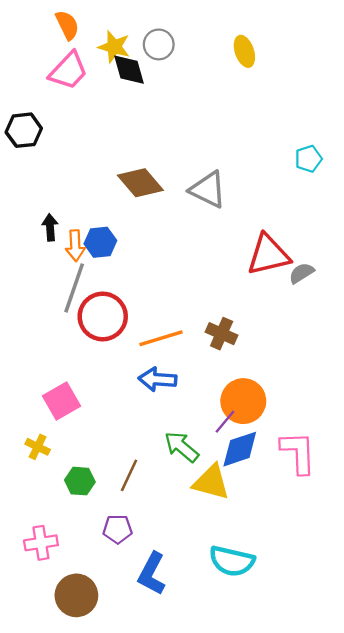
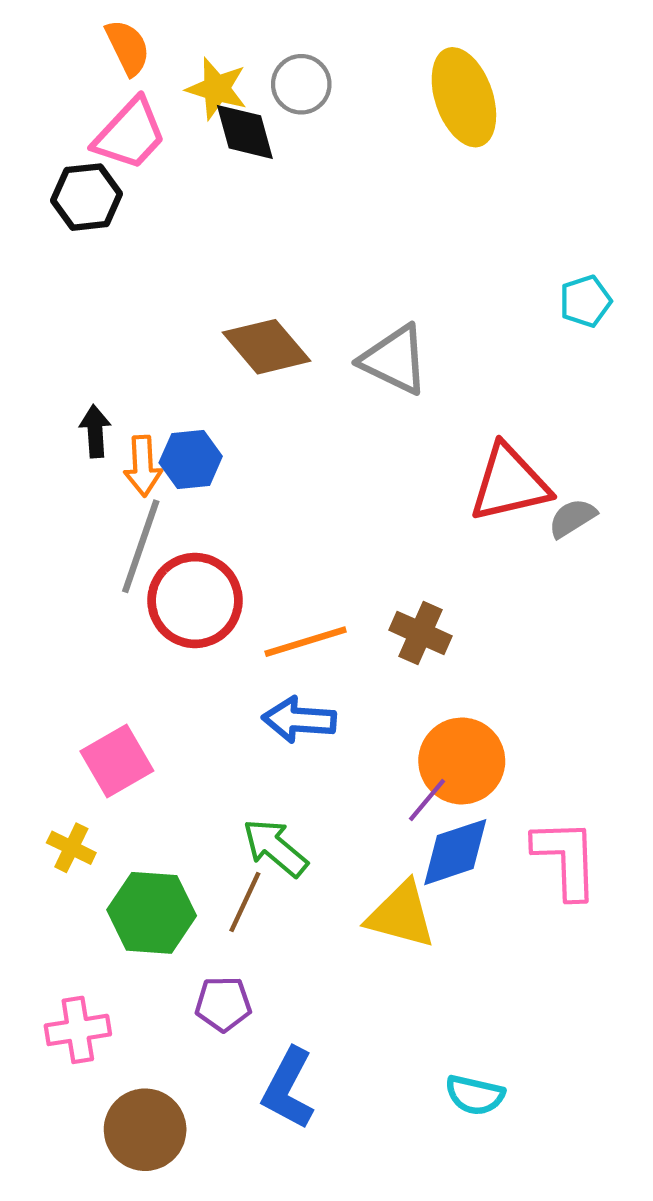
yellow ellipse: (244, 51) -> (464, 97), size x1.6
black hexagon: (24, 130) -> (87, 197), moved
green arrow: (182, 447) -> (275, 848), moved
green hexagon: (80, 481) -> (152, 913), size x1.5
cyan semicircle: (232, 561) -> (475, 1095), moved, size x0.7

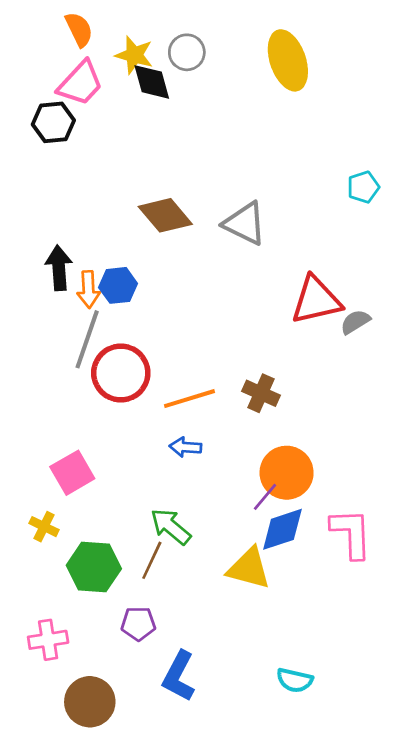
black arrow: (95, 431) -> (59, 268), size x1.4
blue arrow: (299, 720) -> (185, 447), size x0.7

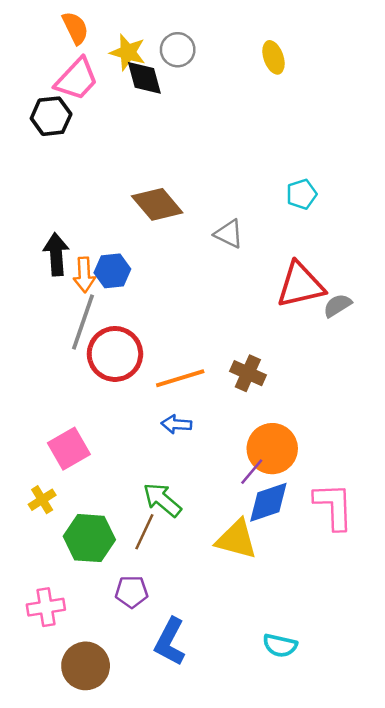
yellow ellipse: (288, 60) -> (273, 57), size x0.6
cyan pentagon: (363, 187) -> (302, 194), moved
gray triangle: (245, 223) -> (229, 234), moved, size x0.7
yellow cross: (44, 527) -> (42, 500), turned 32

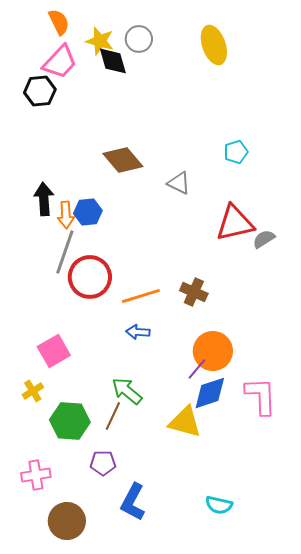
yellow ellipse: (273, 57) -> (214, 45), size x1.5

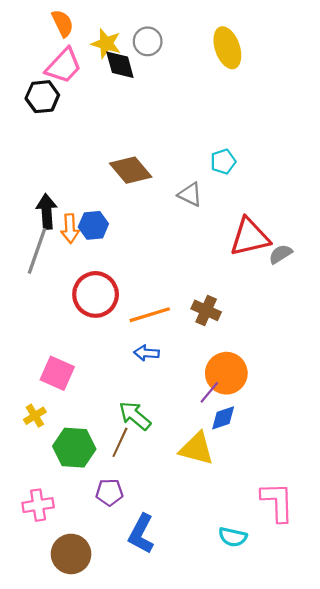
cyan pentagon: (236, 152) -> (223, 162), moved
gray line: (65, 252) -> (37, 251), moved
pink square: (54, 351) -> (57, 373), turned -36
blue diamond: (210, 393) -> (223, 418), size x0.7
pink L-shape: (261, 396) -> (277, 502), moved

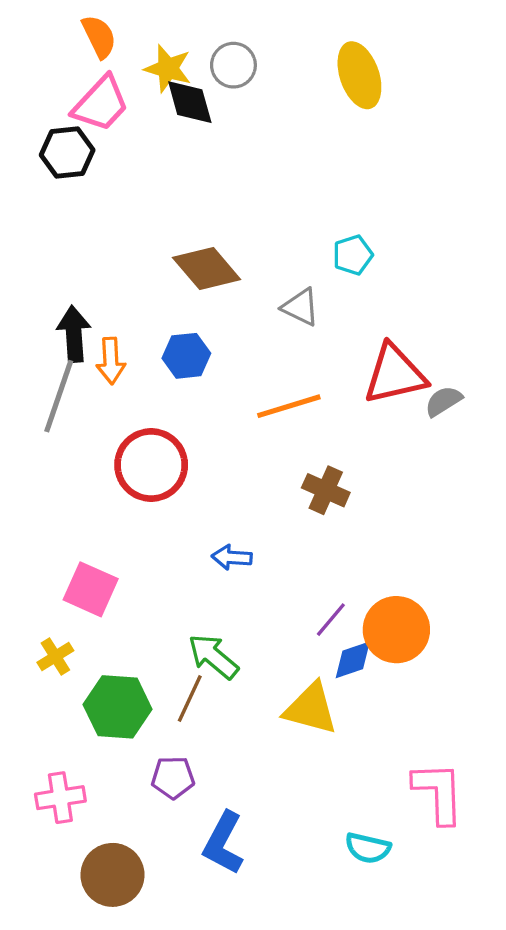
blue hexagon: (93, 225) -> (186, 356), moved
orange line: (150, 315) -> (289, 406), moved
orange circle: (226, 373) -> (396, 630), moved

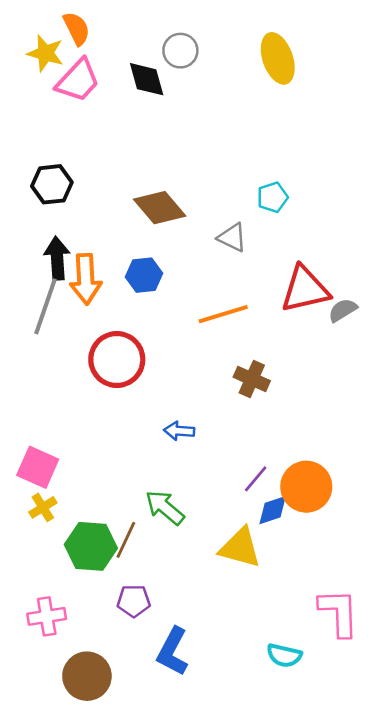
yellow star: (168, 69) -> (45, 53), moved
black hexagon: (67, 153) -> (52, 184), moved
orange arrow: (111, 361) -> (86, 279), size x1.4
pink square: (91, 589) -> (38, 467), moved
brown line: (190, 699) -> (126, 540), moved

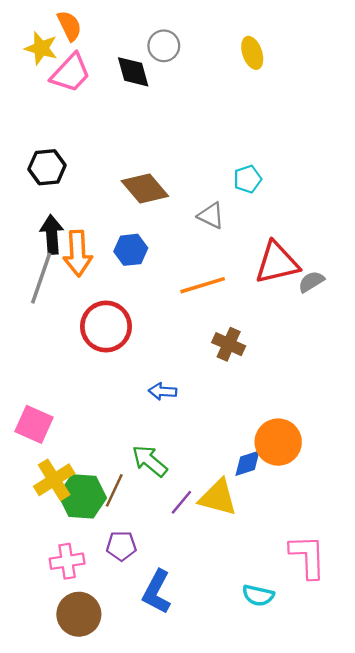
yellow ellipse: (278, 58) -> (252, 53), size x0.7
purple line: (256, 479) -> (181, 502), moved
yellow cross: (43, 507) -> (54, 480), moved, size x1.6
pink cross: (47, 616) -> (67, 561), moved

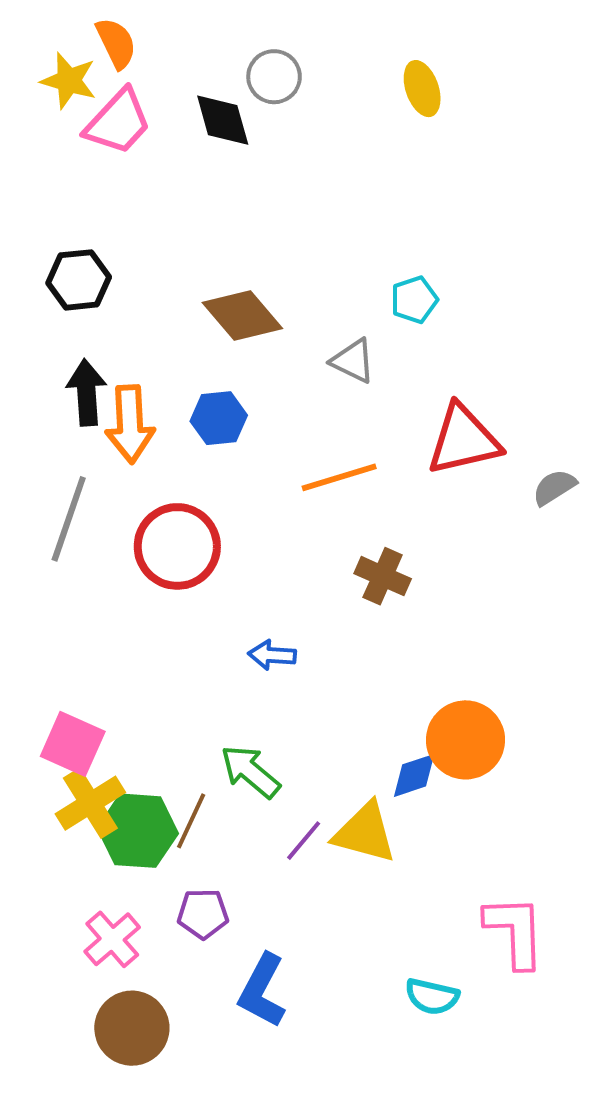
gray line: (41, 278) -> (69, 519), moved
gray semicircle: (311, 282) -> (554, 487), moved
pink square: (34, 424) -> (73, 744), moved
pink cross: (67, 561) -> (112, 939), turned -32

